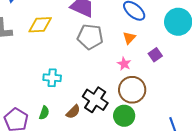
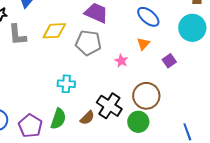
gray pentagon: (90, 37) -> (88, 43), moved
pink star: (124, 64) -> (121, 61), moved
green semicircle: (44, 113) -> (58, 119), size x1.5

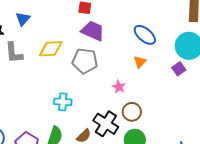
pink star: (121, 61) -> (119, 87), moved
purple square: (169, 61) -> (179, 69), moved
brown circle: (146, 96) -> (132, 112), moved, size x0.7

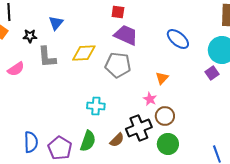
orange triangle: (140, 62) -> (162, 78), moved
pink star: (119, 87) -> (150, 99), moved
black cross: (106, 124) -> (139, 128), turned 35

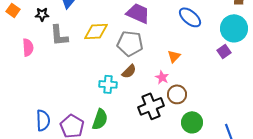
pink semicircle: (16, 69) -> (28, 47), turned -60
brown semicircle: (117, 140) -> (129, 71), moved
green circle: (168, 144) -> (192, 122), moved

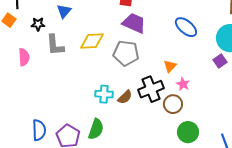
brown semicircle: (129, 71) -> (125, 97), moved
pink star: (162, 77) -> (183, 84), moved
black cross: (151, 106) -> (151, 89), moved

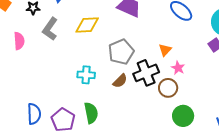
gray L-shape: (55, 45) -> (50, 29), turned 40
gray pentagon: (126, 53) -> (121, 52), moved, turned -30
cyan cross: (104, 94) -> (86, 75), moved
green semicircle: (96, 129) -> (91, 113), turned -30

